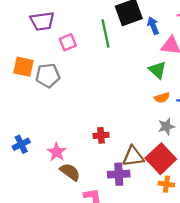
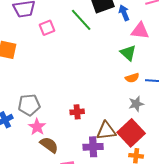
green line: (105, 33) -> (81, 20), turned -30
gray pentagon: (48, 76) -> (29, 105), moved

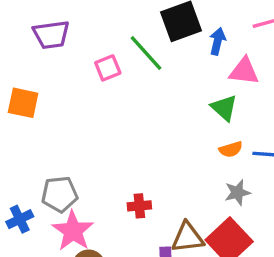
blue arrow: (124, 13) -> (217, 41), turned 35
pink square: (47, 28) -> (108, 68), moved
pink star: (37, 127) -> (73, 231), size x1.4

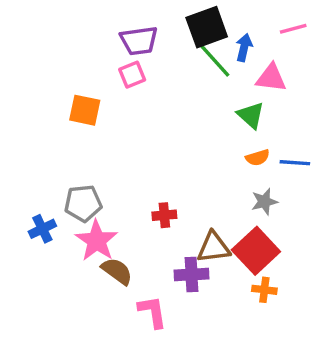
purple trapezoid: (51, 35) -> (139, 41), moved
green line: (146, 53) -> (214, 59), moved
orange square: (23, 103) -> (85, 110), moved

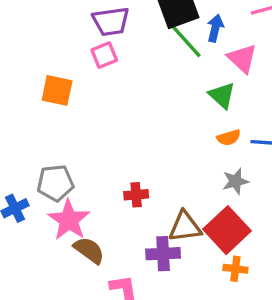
pink triangle: (271, 78) -> (242, 58), turned 36

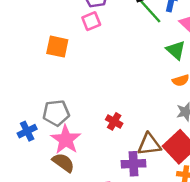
red cross: (136, 195) -> (114, 121), turned 35
brown semicircle: (89, 250) -> (63, 163), moved

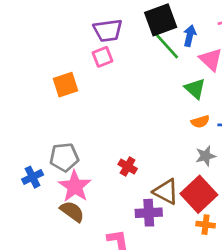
orange square: (57, 47) -> (66, 85), turned -30
brown triangle: (149, 144) -> (166, 192), turned 35

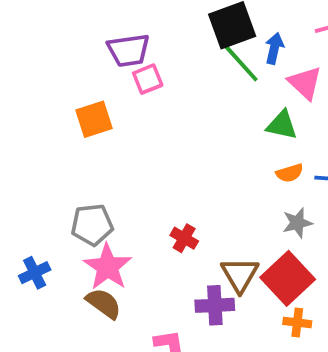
purple trapezoid: (108, 30) -> (129, 50), moved
green triangle: (195, 89) -> (282, 125), turned -30
blue cross: (33, 177) -> (35, 273), moved
brown triangle: (166, 192) -> (240, 275), turned 32

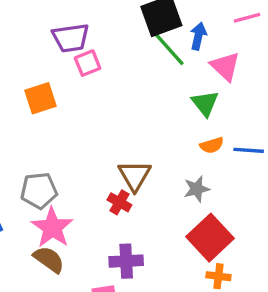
green triangle: (282, 125) -> (205, 103), turned 40
gray star: (297, 223) -> (197, 189), moved
brown triangle: (240, 275) -> (135, 175), moved
purple cross: (215, 305) -> (126, 261), moved

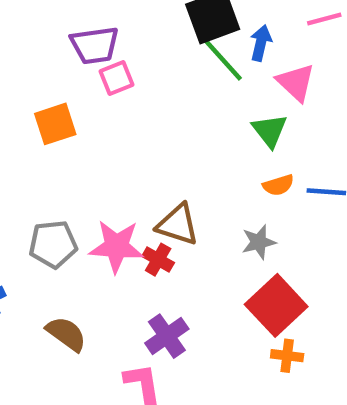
brown triangle: (135, 175) -> (178, 225), turned -42
pink star: (52, 228) -> (117, 246), moved, turned -30
purple cross: (126, 261) -> (167, 336), turned -32

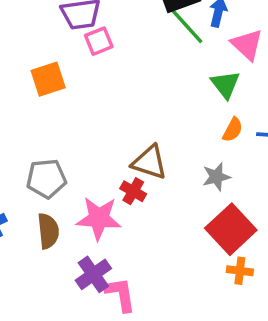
orange semicircle: (278, 185) -> (233, 130), turned -45
pink star: (117, 246) -> (99, 218), moved
brown semicircle: (66, 334) -> (48, 231), moved, turned 48
purple cross: (167, 336) -> (93, 274), moved

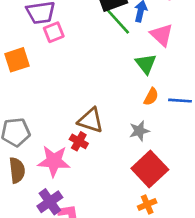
orange cross: (240, 271) -> (147, 204), moved, turned -30

